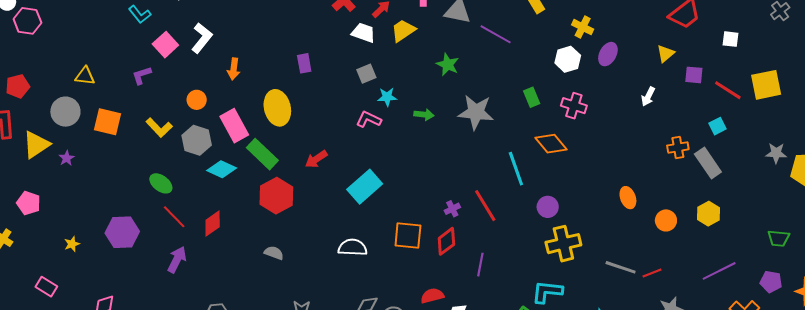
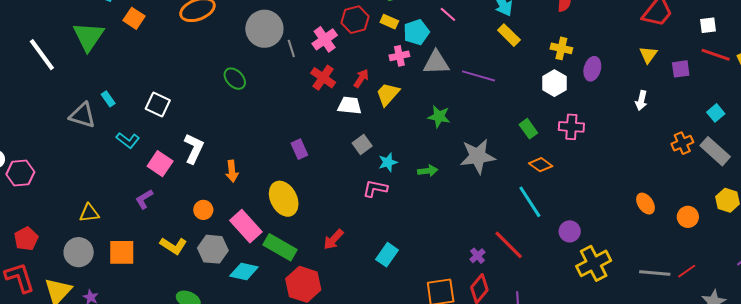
red line: (728, 90) -> (716, 55), moved
orange diamond: (551, 144) -> (541, 165), moved, size x0.7
cyan rectangle: (365, 187) -> (387, 255), size x0.7

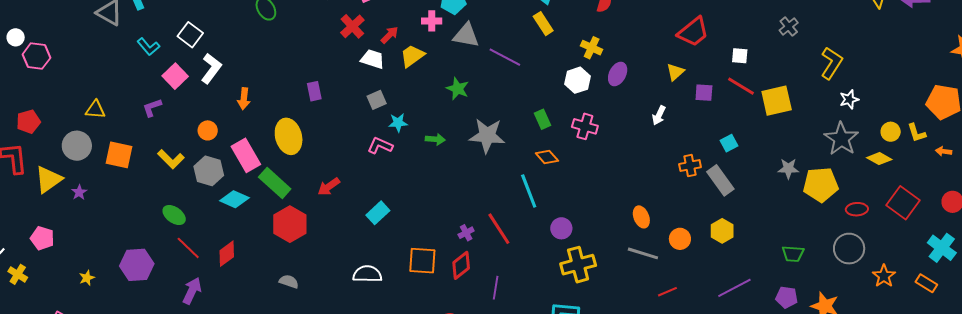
white square: (158, 105) -> (190, 35), moved
gray line: (655, 273) -> (643, 253), moved

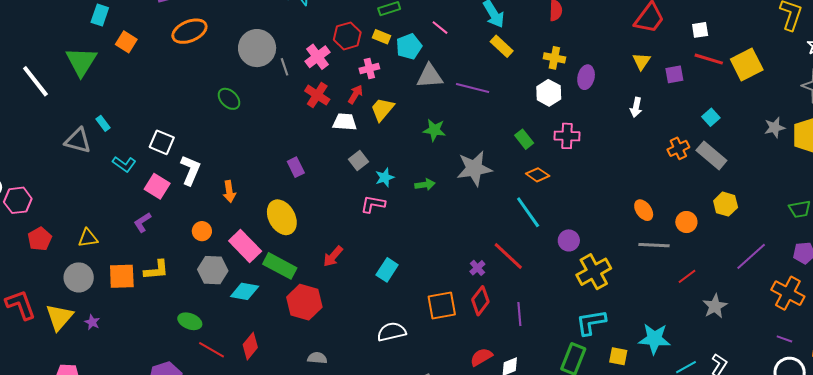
pink cross: (432, 21) -> (369, 69), moved
red pentagon: (28, 122) -> (40, 239), moved
yellow L-shape: (171, 159) -> (156, 270), moved, turned -36

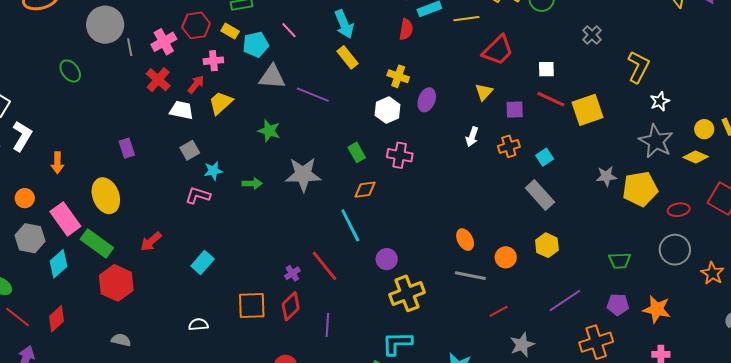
orange cross: (678, 148) -> (509, 146), moved
orange diamond: (538, 175) -> (365, 190), turned -50
cyan diamond: (245, 291) -> (59, 264), turned -60
orange cross: (788, 293) -> (596, 342), turned 36
white semicircle: (392, 332) -> (198, 324), size x0.7

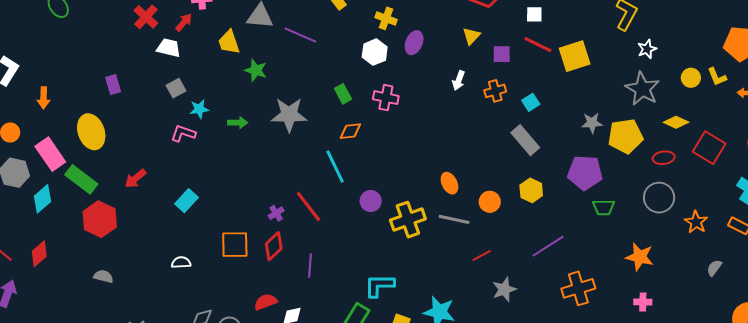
yellow trapezoid: (221, 103) -> (229, 42), moved, turned -68
yellow diamond: (696, 157) -> (676, 122), moved
yellow cross: (407, 293) -> (408, 220), moved
purple pentagon: (618, 305) -> (585, 173), moved, size x1.6

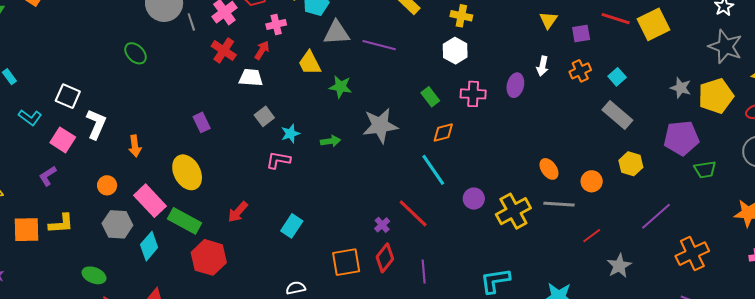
purple ellipse: (414, 43) -> (515, 85), moved
gray star: (592, 123) -> (681, 88), turned 30

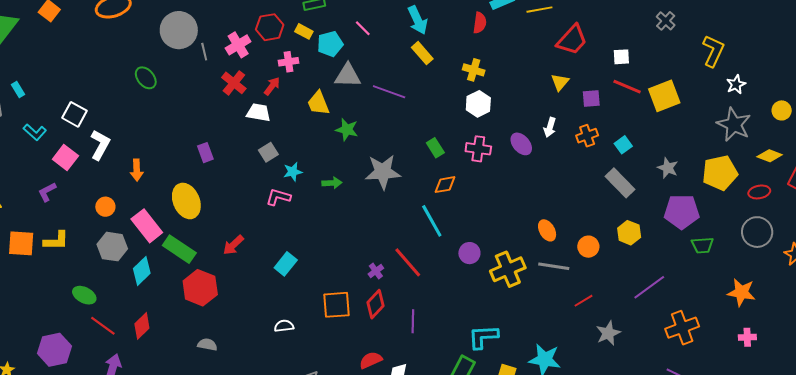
white hexagon: (455, 51) -> (478, 104), moved
purple ellipse: (515, 85) -> (521, 144), turned -60
gray star: (681, 88) -> (668, 168), moved

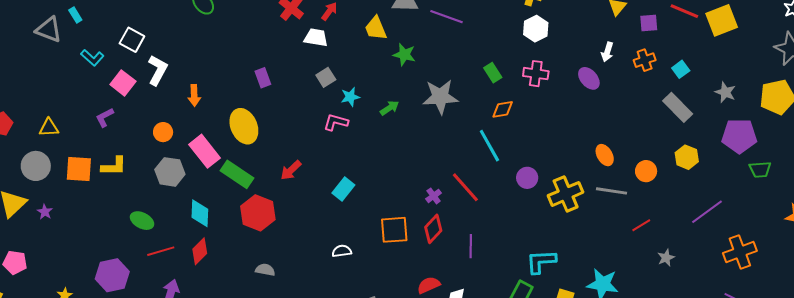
purple ellipse: (521, 144) -> (589, 78), moved
green arrow: (332, 183) -> (390, 108), turned -30
cyan diamond: (142, 271) -> (200, 213), moved, turned -44
red line: (103, 326) -> (161, 251), turned -52
gray star: (608, 333) -> (666, 258), size x0.7

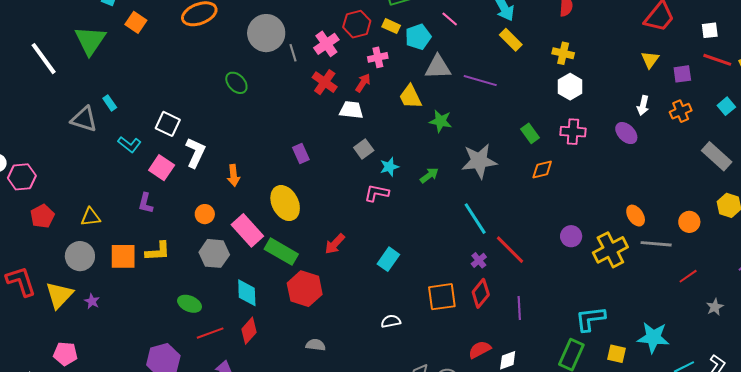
cyan square: (681, 69) -> (726, 106), moved
purple L-shape: (105, 117) -> (146, 203), turned -45
cyan line: (489, 146) -> (475, 219), moved
orange ellipse: (605, 155) -> (636, 216), moved

